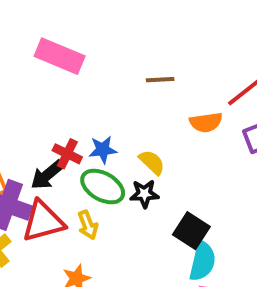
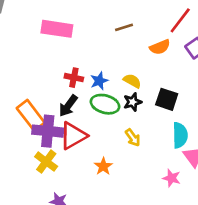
red cross: (67, 154) -> (74, 78), moved
yellow arrow: (88, 225) -> (133, 138), moved
black square: (191, 231) -> (167, 99), moved

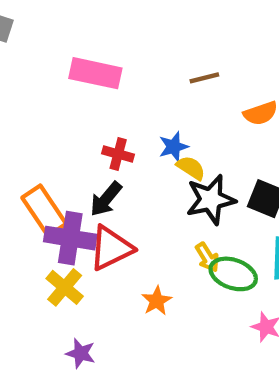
blue star: (99, 81) -> (173, 147), moved
yellow semicircle: (132, 81) -> (191, 168), moved
black star: (133, 102) -> (211, 200), size x1.6
green ellipse: (105, 104) -> (233, 274), moved

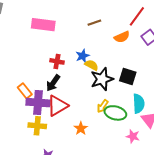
orange rectangle: (44, 211) -> (25, 91), size x0.7
yellow arrow: (207, 257) -> (103, 106), turned 72
yellow cross: (65, 287) -> (37, 126), turned -30

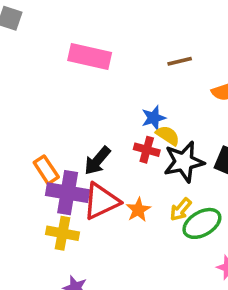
red cross: (57, 61) -> (147, 150), moved
green ellipse: (115, 113) -> (202, 223), turned -50
orange star: (81, 128) -> (138, 210), moved

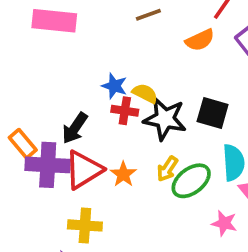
blue star: (154, 118) -> (114, 86), moved, turned -30
black star: (184, 162) -> (165, 119), turned 30
yellow cross: (63, 233) -> (85, 225), moved

